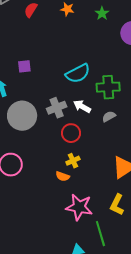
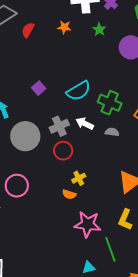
purple square: (24, 66) -> (39, 88), moved, turned -32
green cross: (108, 87) -> (110, 103), turned 30
gray semicircle: (109, 116) -> (112, 132), turned 40
red circle: (71, 133) -> (63, 151), moved

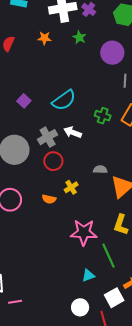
green cross: (110, 103) -> (103, 116), moved, size x0.7
gray semicircle: (112, 132) -> (100, 170), moved
orange semicircle: (69, 194) -> (49, 199), moved

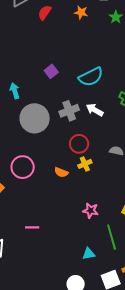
red circle: (53, 161) -> (79, 144), moved
pink star: (84, 232) -> (91, 210), size x0.6
pink line: (15, 302) -> (32, 227), moved

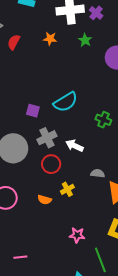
purple square: (51, 71) -> (33, 111), moved, turned -32
white arrow: (95, 110) -> (74, 146), moved
red circle: (79, 144) -> (51, 164), moved

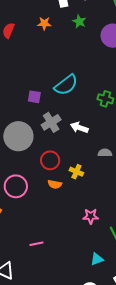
red circle: (51, 164) -> (50, 160), moved
yellow cross: (67, 189) -> (76, 172), turned -32

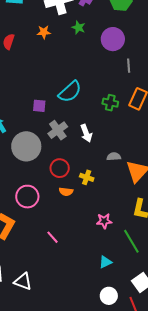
white arrow: (79, 128) -> (86, 133), turned -126
pink line: (36, 244) -> (53, 237), moved, turned 64
cyan triangle: (97, 259) -> (105, 262), moved

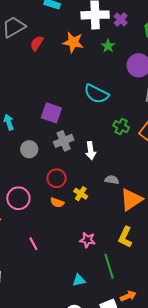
orange star: (44, 32) -> (73, 42), size x1.5
cyan semicircle: (70, 92) -> (96, 94), moved, turned 55
purple square: (39, 106) -> (51, 113), size x1.5
gray circle: (26, 146) -> (29, 149), size x0.6

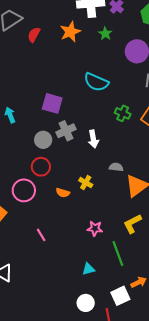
orange star: (73, 42) -> (70, 32), turned -30
gray circle: (29, 149) -> (43, 140), moved
red circle: (57, 178) -> (41, 167), moved
yellow L-shape: (125, 237) -> (132, 224), turned 40

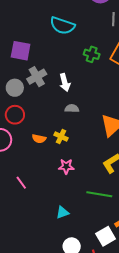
gray semicircle: (116, 167) -> (72, 108), moved
yellow cross: (86, 183) -> (61, 136), moved
pink star: (95, 228) -> (66, 166), moved
green line: (118, 253) -> (99, 194), turned -55
cyan triangle: (88, 269) -> (62, 212), moved

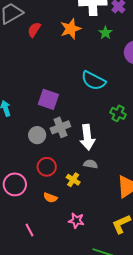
white arrow: (65, 82) -> (87, 137), size x1.4
red circle: (15, 115) -> (47, 167), moved
yellow cross: (61, 136) -> (73, 180), moved
orange semicircle: (39, 139) -> (50, 198), moved

